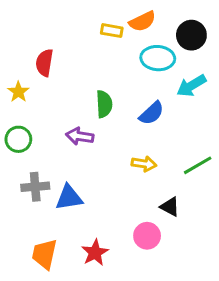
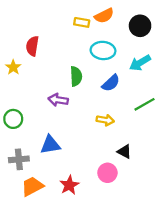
cyan ellipse: (158, 58) -> (103, 50), moved
green circle: (18, 139) -> (13, 119), moved
green line: (198, 165) -> (145, 104), moved
gray cross: (35, 187) -> (19, 159), moved
orange trapezoid: (44, 254) -> (32, 186), turned 50

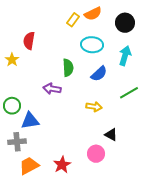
yellow rectangle: (82, 22) -> (73, 20), turned -64
cyan arrow: (140, 63) -> (125, 56), turned 138
blue triangle: (50, 145) -> (30, 121), moved

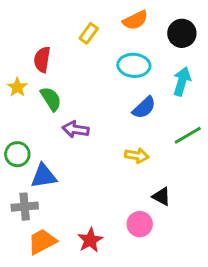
yellow rectangle: (73, 20) -> (89, 33), moved
green semicircle: (68, 68) -> (51, 99), moved, turned -30

